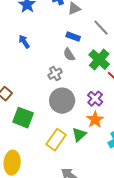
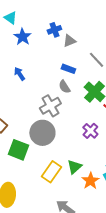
gray cross: (55, 74) -> (50, 106), size x1.5
gray circle: (62, 101) -> (42, 133), moved
orange star: (95, 120) -> (90, 181), moved

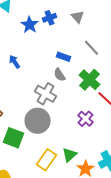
blue star: (22, 37) -> (30, 25), moved
gray triangle: (69, 41) -> (78, 17), moved, turned -48
gray cross: (50, 106) -> (46, 94), turned -30

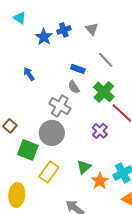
yellow rectangle: (46, 160) -> (49, 172), moved

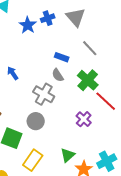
gray triangle: (92, 29) -> (76, 17), size x1.5
blue arrow: (29, 74) -> (13, 73), moved
gray circle: (52, 133) -> (36, 121), size x0.7

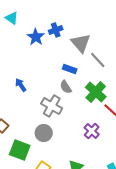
gray triangle: (76, 17) -> (81, 43), moved

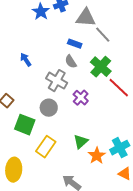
gray triangle: (81, 43) -> (86, 18), turned -45
purple cross: (92, 131) -> (81, 98), moved

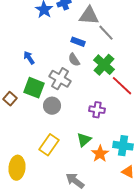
purple cross: (81, 98) -> (97, 110), moved, turned -35
green square: (25, 125) -> (34, 88), moved
cyan cross: (120, 148) -> (123, 146), turned 36

